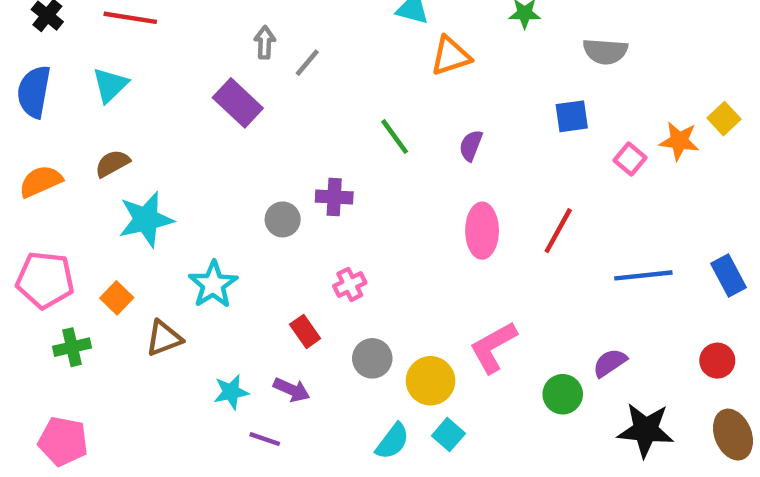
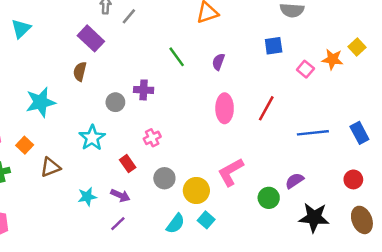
brown semicircle: (112, 163) -> (80, 72), moved, turned -48
cyan star: (213, 284) -> (92, 138), moved
purple line: (265, 439) -> (118, 224), moved, turned -63

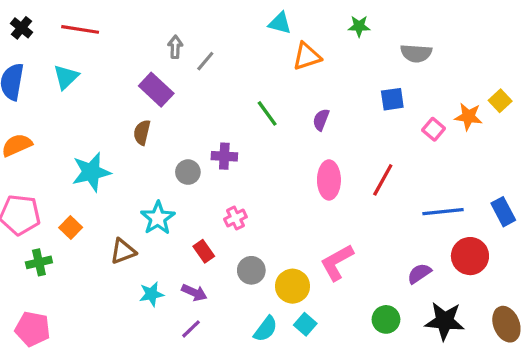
brown triangle: (50, 167) -> (123, 251), moved
red circle: (353, 179) -> (470, 256), moved, size x1.5
green circle: (269, 198) -> (386, 319), moved

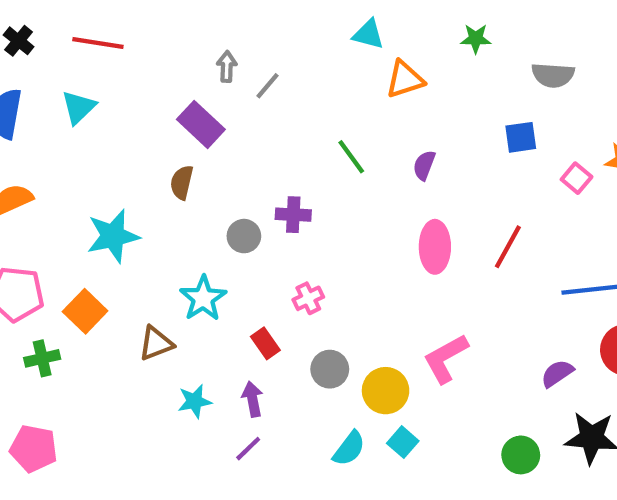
orange square: (71, 228) -> (85, 311), size x1.4
purple arrow: (194, 292) -> (252, 399), turned -125
green circle: (386, 319) -> (521, 455), moved

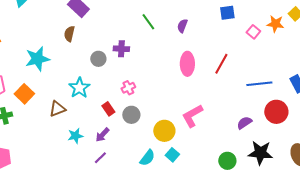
gray circle: (330, 369) -> (131, 115), moved
purple arrow: (252, 399) -> (102, 135), turned -126

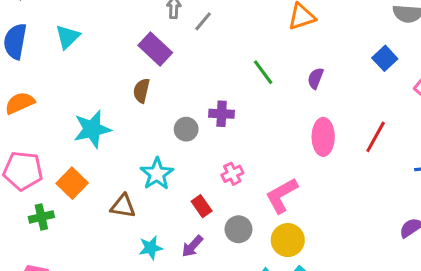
blue square: (227, 13) -> (385, 58), turned -35
brown triangle: (57, 109) -> (123, 206), turned 30
gray circle: (131, 115) -> (238, 229), moved
pink L-shape: (192, 116) -> (282, 195), moved

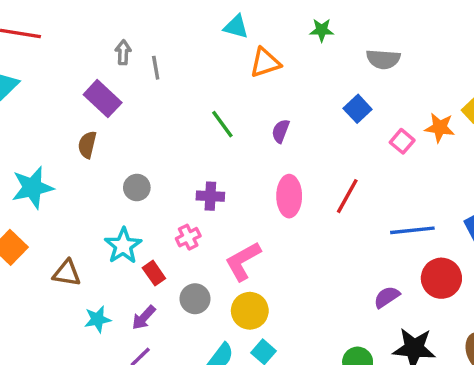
gray line: (203, 21) -> (156, 68), turned -50
purple cross: (222, 114) -> (210, 196), moved
cyan star: (157, 174) -> (123, 246), moved

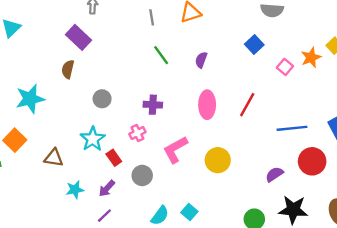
gray line: (156, 68) -> (152, 17), moved
orange star: (440, 128) -> (311, 57), turned -30
yellow circle: (250, 311) -> (218, 160), moved

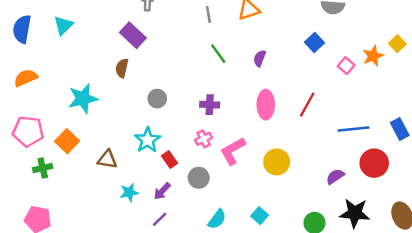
pink cross: (137, 133) -> (204, 139), moved
cyan square: (189, 212) -> (260, 216), moved

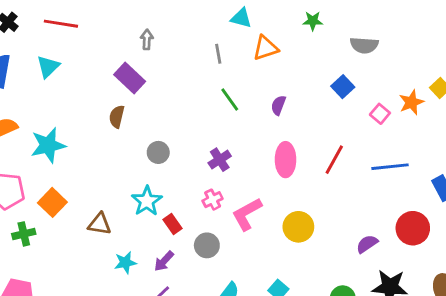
cyan star: (83, 99) -> (48, 145), moved
purple cross: (210, 105) -> (220, 160), turned -36
blue line: (353, 129) -> (390, 167), moved

